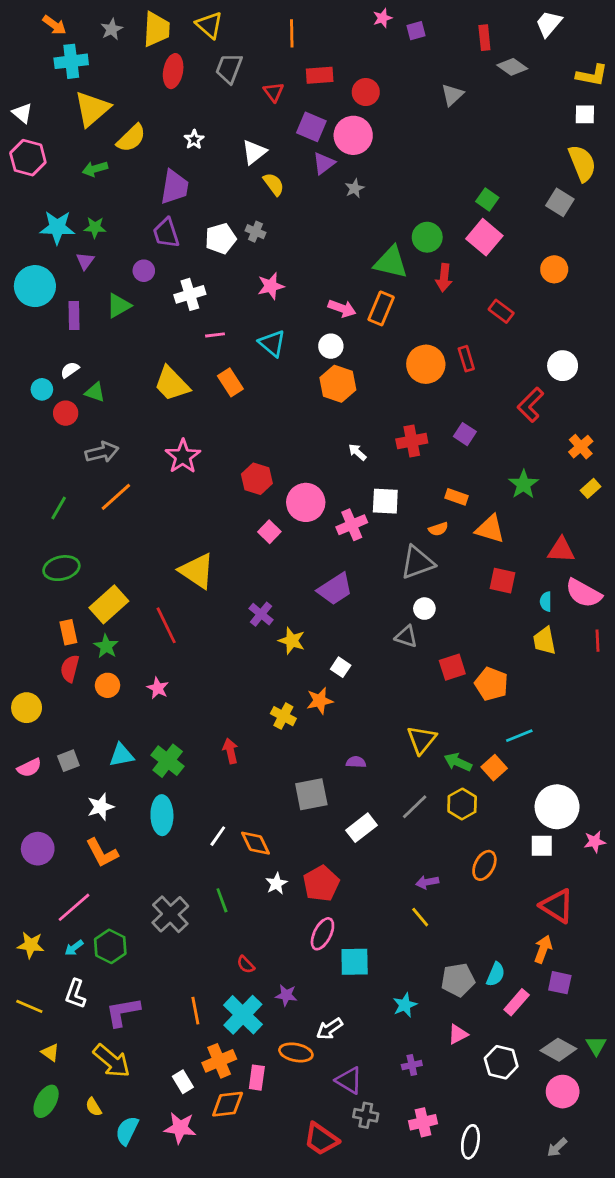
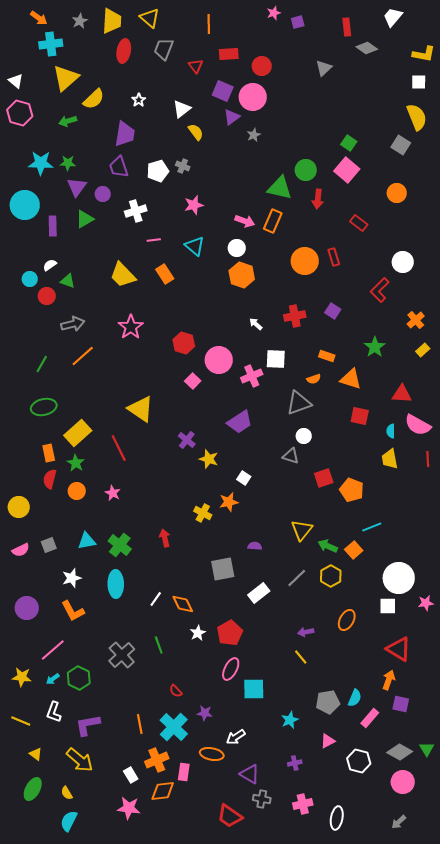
purple triangle: (85, 261) -> (77, 187), moved, size x1.5
cyan semicircle: (127, 1131) -> (69, 821), moved

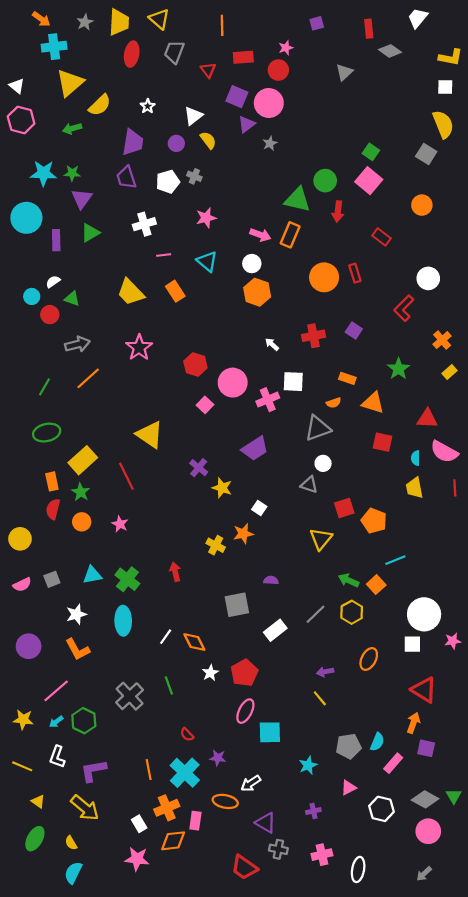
pink star: (274, 13) -> (286, 48), moved
purple circle: (103, 194) -> (176, 143), moved
yellow triangle: (302, 530) -> (321, 539), moved

